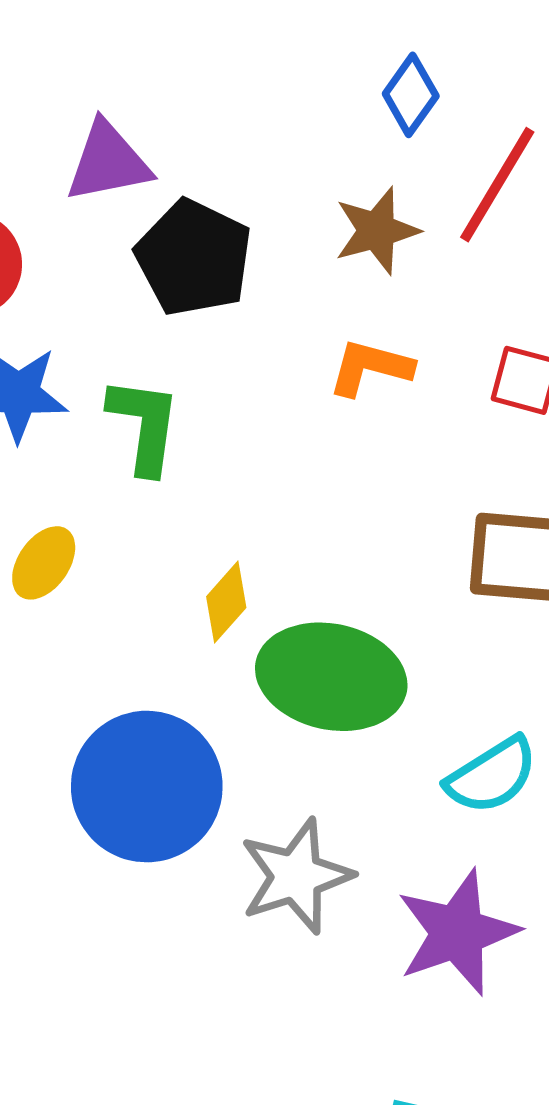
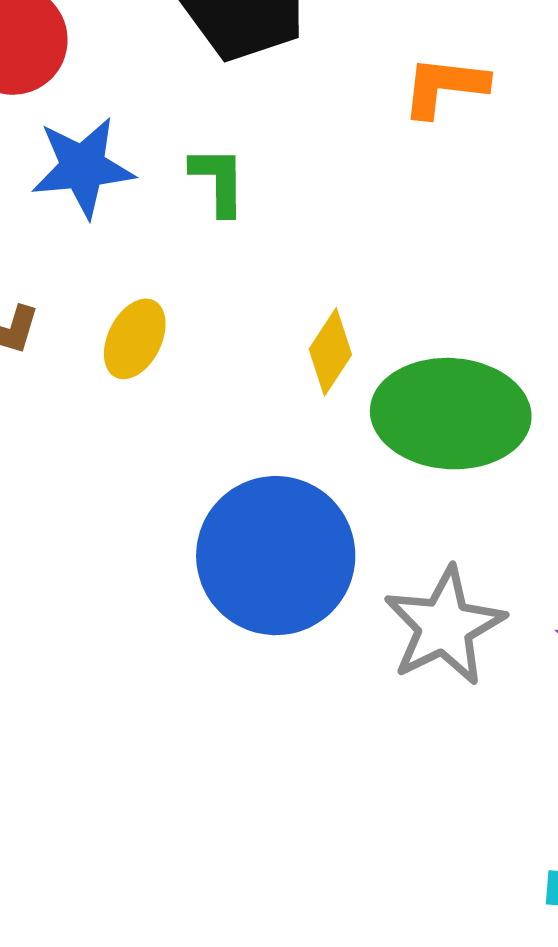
green L-shape: (144, 425) -> (218, 181), size x0.7

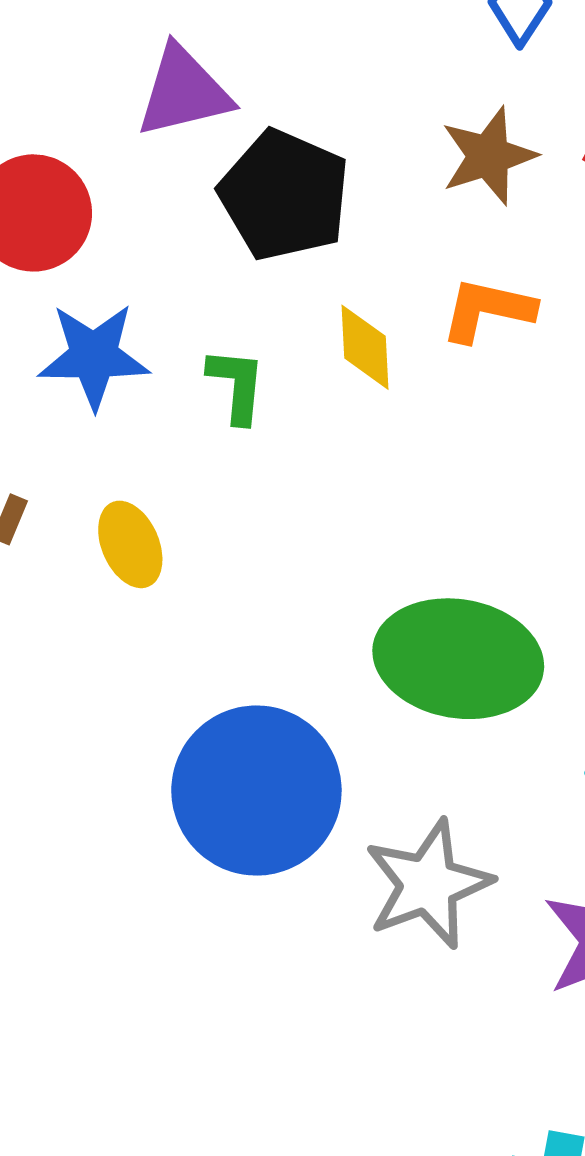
yellow ellipse: (135, 339) -> (130, 544), turned -56
yellow diamond: (330, 352) -> (365, 347), moved, turned -42

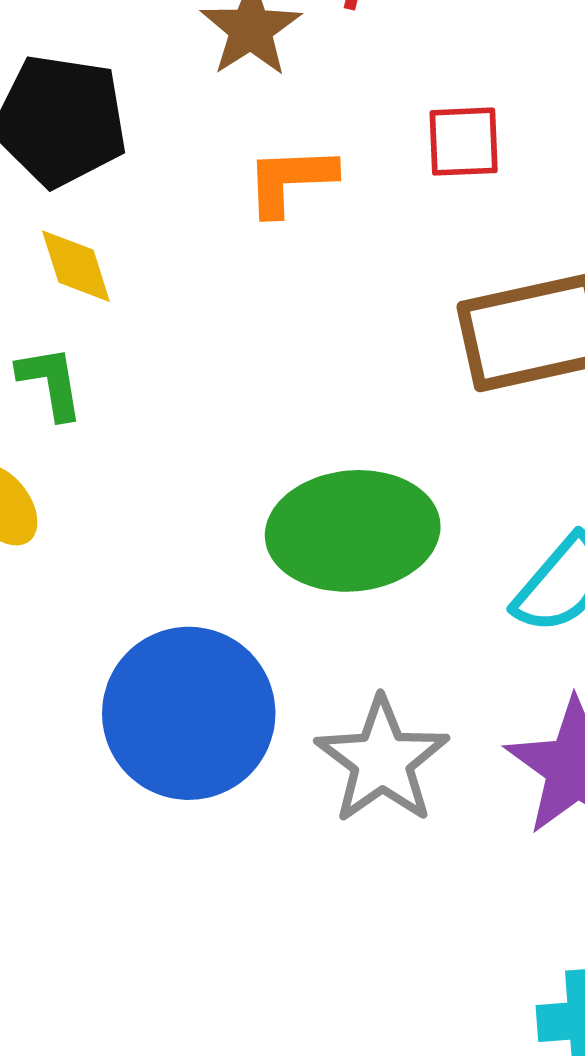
yellow diamond: (365, 347) -> (76, 266), moved
green L-shape: (237, 385) -> (51, 383), moved

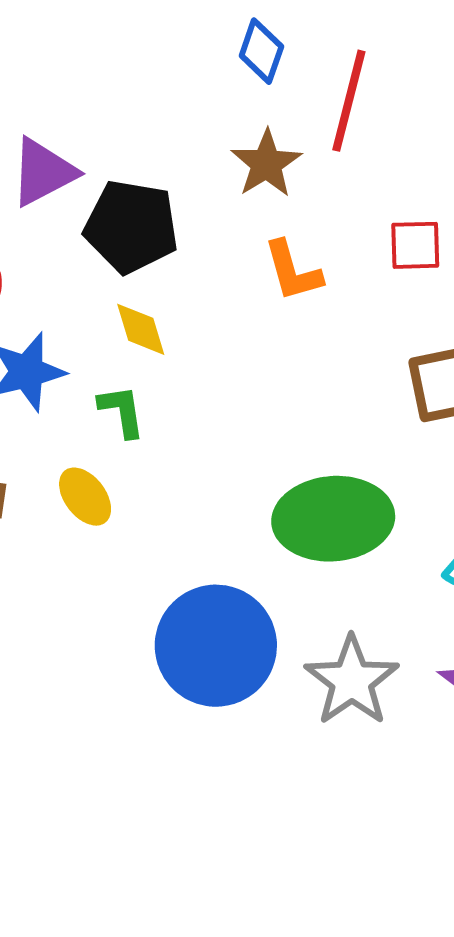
orange L-shape: (290, 180) -> (293, 271), turned -104

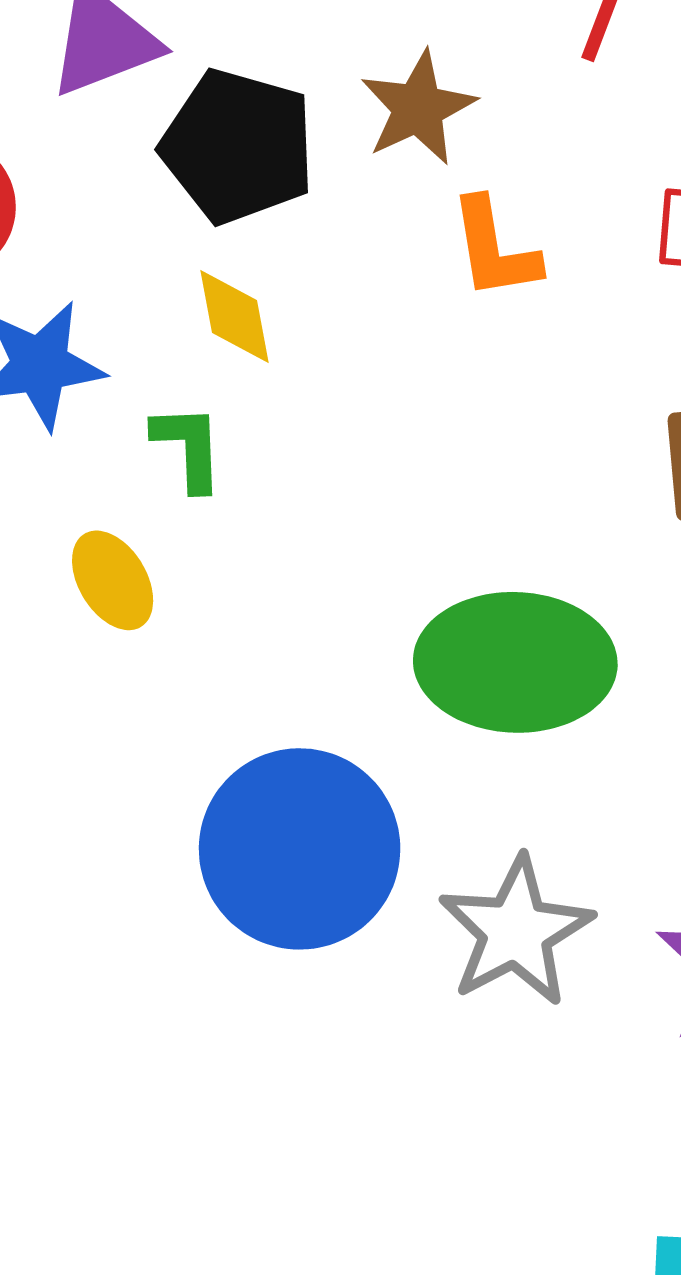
brown star: (266, 164) -> (418, 108), moved

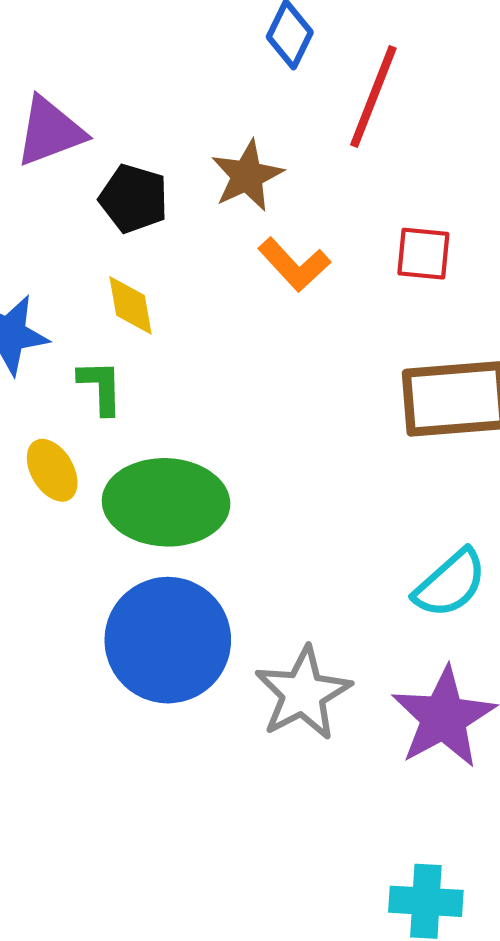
black pentagon: (238, 146) -> (134, 199), size x0.7
orange L-shape: (494, 249) -> (294, 265), turned -34
green ellipse: (515, 662) -> (166, 502), moved

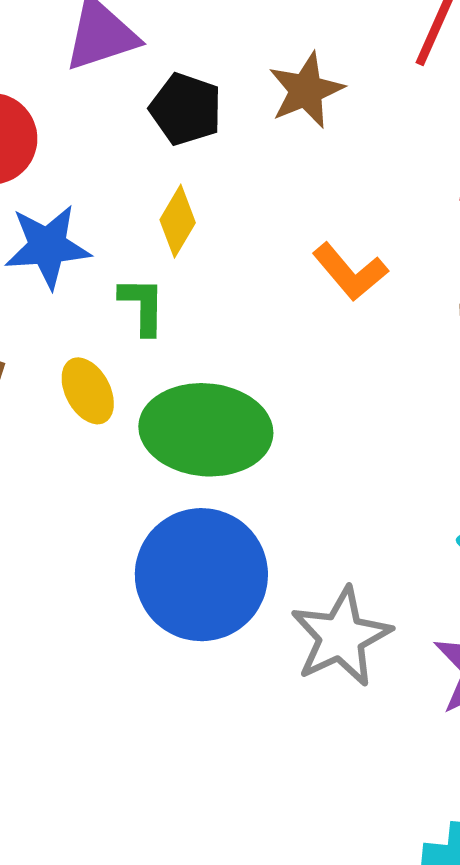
orange L-shape: (294, 265) -> (350, 272), moved
yellow diamond: (130, 305) -> (178, 221), turned 38

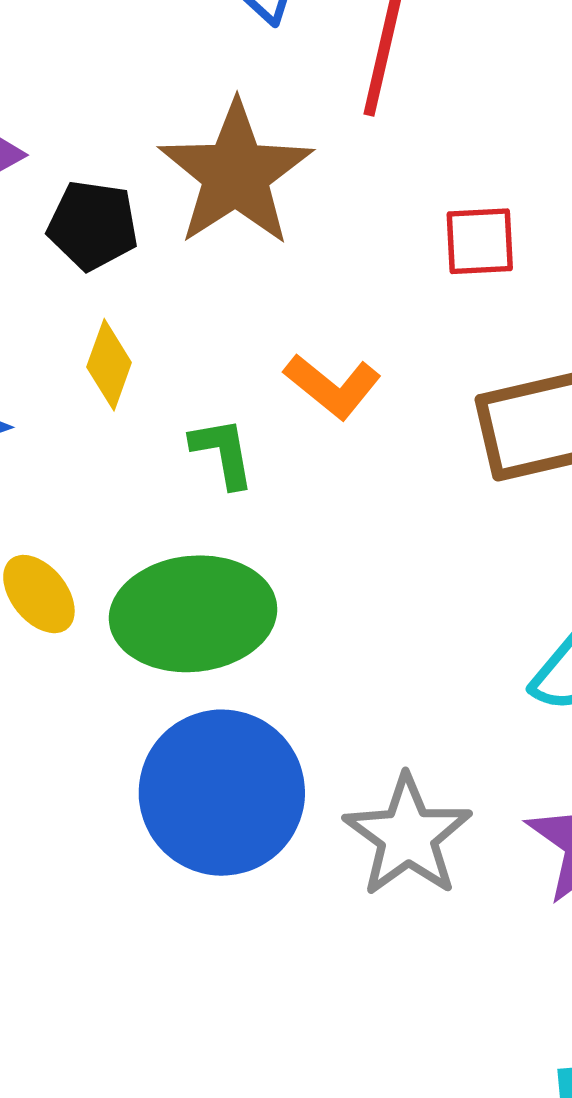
brown star: (306, 90) -> (236, 174), size x1.6
green L-shape: (142, 306) -> (223, 452), moved

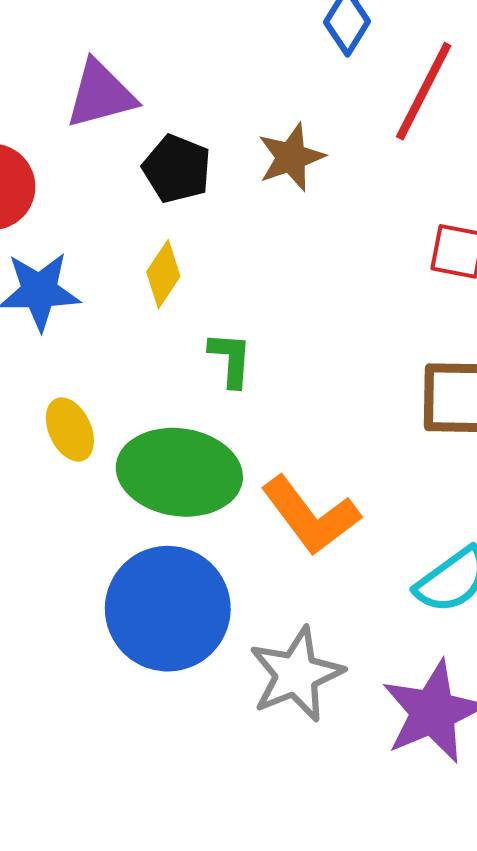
brown star: (236, 174) -> (291, 157), size x0.6
orange L-shape: (333, 386) -> (310, 515), moved, size x1.4

